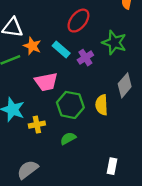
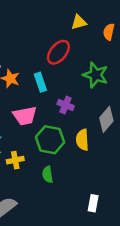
cyan rectangle: (61, 49) -> (40, 82), turned 30
purple cross: (85, 58) -> (66, 105), moved, turned -35
green semicircle: (68, 138) -> (48, 175), turned -70

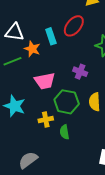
cyan rectangle: (40, 82) -> (51, 36), moved
yellow cross: (15, 160) -> (46, 120), moved

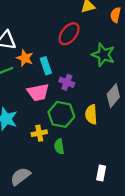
cyan rectangle: (51, 36) -> (46, 66), moved
purple cross: (80, 72) -> (67, 82), moved

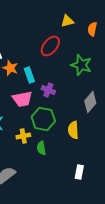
yellow semicircle: (91, 114) -> (73, 130), moved

